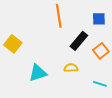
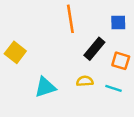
orange square: (101, 51) -> (121, 61), turned -35
cyan line: (100, 84) -> (114, 88), moved

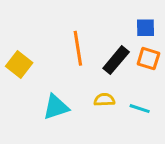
orange line: (70, 19) -> (78, 48), moved
orange square: (121, 61) -> (148, 59), moved

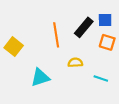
black rectangle: (116, 60) -> (84, 27), moved
yellow semicircle: (104, 100) -> (75, 63), moved

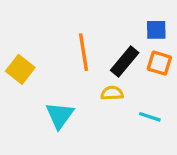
black rectangle: (84, 27) -> (125, 62), moved
cyan triangle: (40, 77) -> (60, 115), turned -36

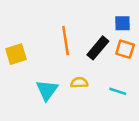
yellow square: (20, 69) -> (16, 54), turned 35
yellow semicircle: (112, 93) -> (79, 83), moved

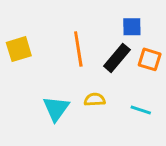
blue square: (123, 23) -> (132, 27), moved
yellow square: (16, 54) -> (19, 49), moved

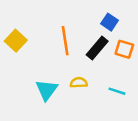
blue square: (132, 27) -> (110, 22), turned 35
yellow square: (19, 49) -> (16, 41), turned -30

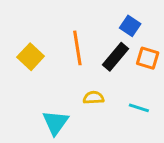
yellow square: (16, 41) -> (31, 57), moved
cyan triangle: (47, 90) -> (55, 123), moved

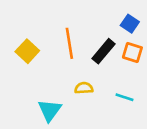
blue square: (130, 26) -> (130, 24), moved

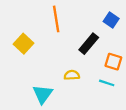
orange line: (69, 43) -> (56, 19), moved
orange square: (132, 53) -> (113, 62), moved

